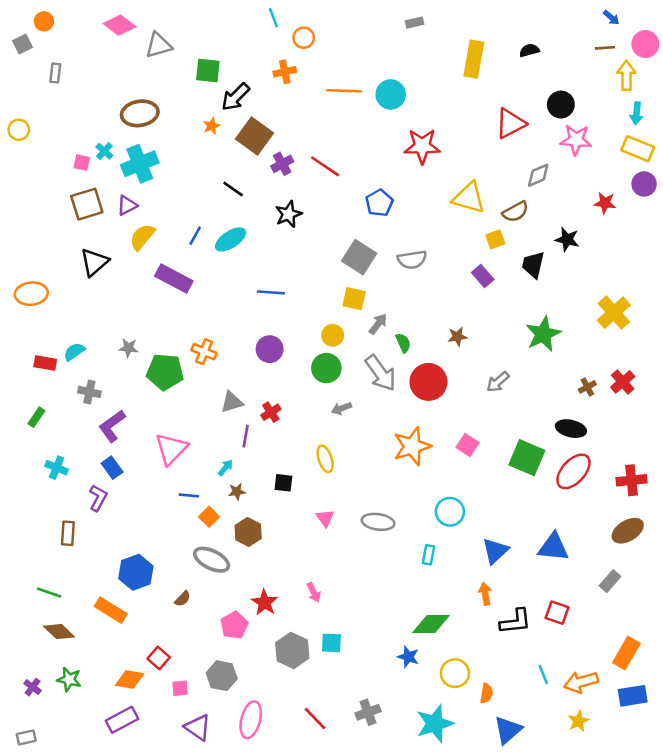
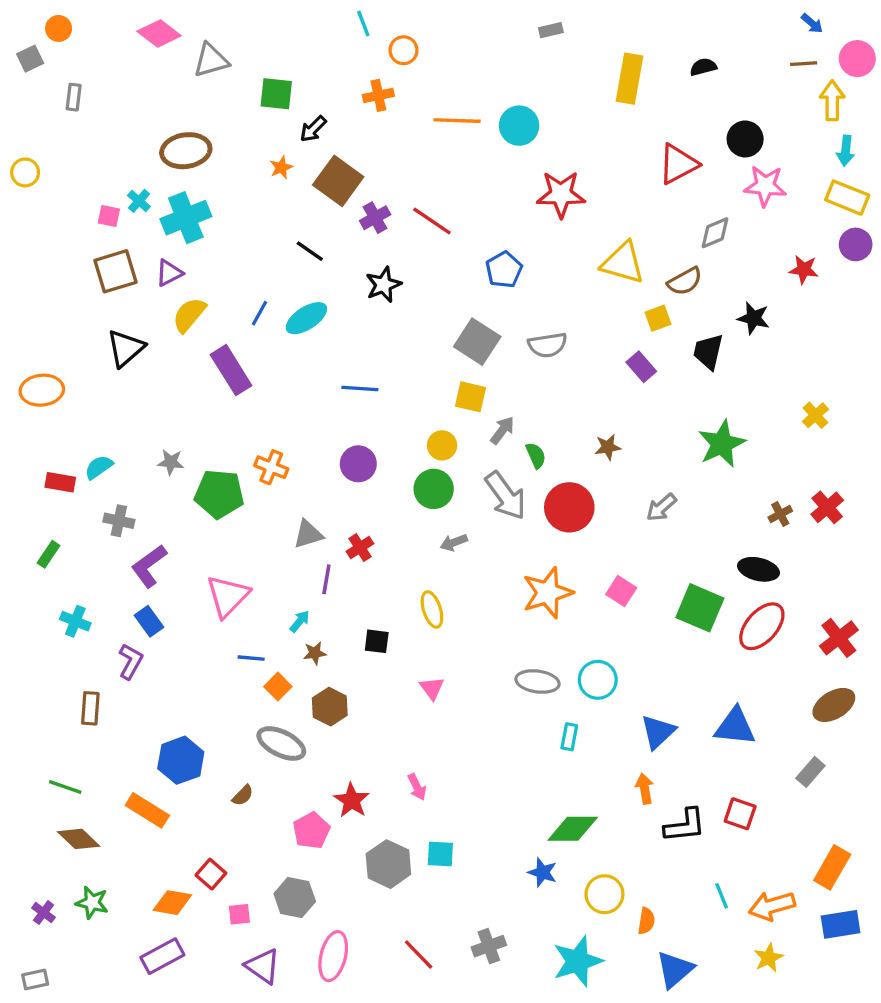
black arrow: (236, 97) -> (313, 129), size x0.7
purple rectangle: (174, 279) -> (231, 370), turned 30
yellow cross: (614, 313) -> (815, 415), size x0.6
red cross: (631, 480) -> (839, 638), turned -32
gray ellipse: (378, 522) -> (537, 682), moved

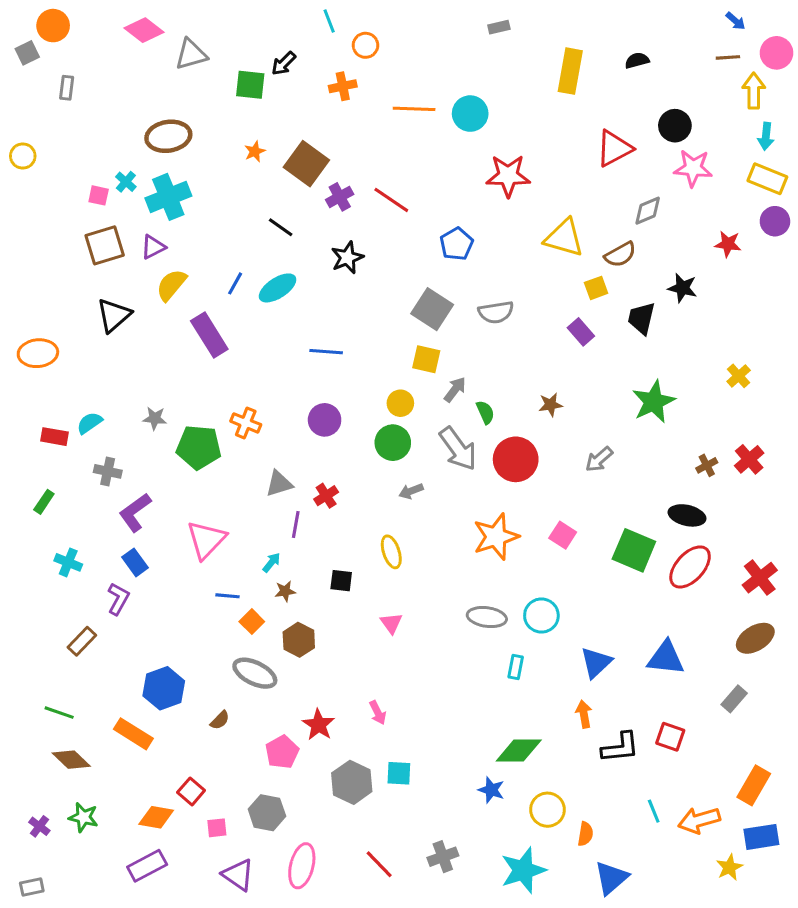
orange circle: (59, 28) -> (53, 26), size x1.4
black arrow: (313, 129) -> (284, 63), moved
brown rectangle: (90, 708) -> (82, 641), turned 40
yellow star: (769, 958) -> (729, 867), moved

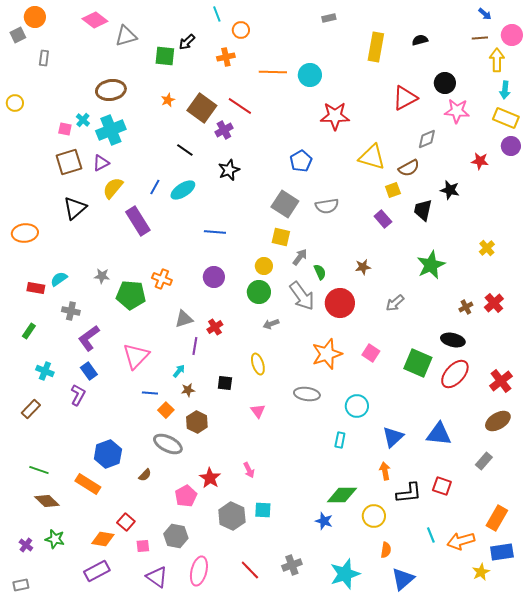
red line: (391, 200) -> (240, 106), moved
gray ellipse: (487, 617) -> (307, 394), moved
brown rectangle: (82, 641) -> (31, 409), moved
yellow circle: (547, 810) -> (374, 516), moved

